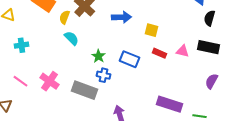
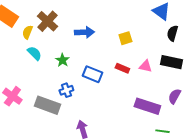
yellow square: (152, 30) -> (125, 38), moved, turned -32
green star: (98, 56) -> (62, 60), moved
blue cross: (104, 75) -> (66, 90), turned -32
purple rectangle: (170, 104) -> (147, 106), moved

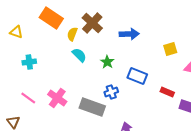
yellow square: (125, 38) -> (170, 49), moved
red rectangle: (122, 68) -> (167, 92), moved

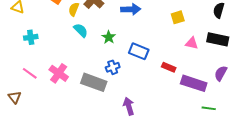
yellow square: (170, 49) -> (178, 17), moved

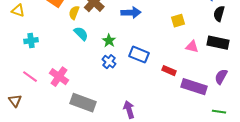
blue cross: (113, 67) -> (109, 62), moved, turned -32
gray rectangle: (94, 82) -> (83, 103), moved
green line: (209, 108) -> (219, 112), moved

